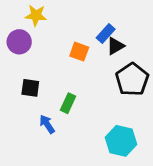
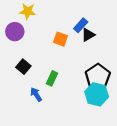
black pentagon: (132, 79) -> (98, 76), moved
black square: (30, 88) -> (23, 67), turned 32
cyan hexagon: (121, 141) -> (97, 94), moved

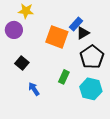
orange square: (61, 39) -> (57, 37), size x1.6
black pentagon: (98, 76) -> (92, 57), moved
green rectangle: (52, 78) -> (64, 77), moved

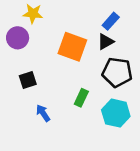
blue rectangle: (76, 24) -> (111, 21), moved
black pentagon: (92, 57) -> (117, 72), turned -30
black square: (22, 63) -> (28, 80), turned 32

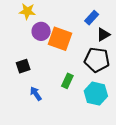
purple circle: (18, 38) -> (41, 31), moved
black triangle: (106, 42) -> (103, 35), moved

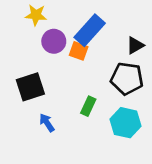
blue rectangle: (92, 18) -> (90, 30), moved, size x1.6
orange square: (60, 39) -> (79, 51), size x0.6
black square: (23, 66) -> (30, 87), size x1.5

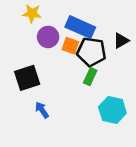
blue rectangle: (90, 30) -> (80, 27), turned 72
black pentagon: (127, 79) -> (91, 52), moved
green rectangle: (88, 106) -> (90, 77), moved

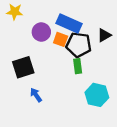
yellow star: (32, 13) -> (15, 12), moved
green rectangle: (90, 77) -> (78, 66), turned -32

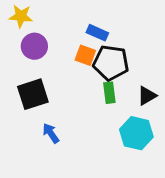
blue rectangle: (69, 23) -> (97, 33), size x0.6
purple circle: (41, 32) -> (34, 46), moved
black triangle: (104, 35) -> (147, 96), moved

